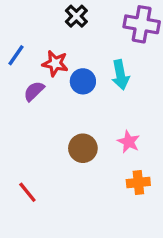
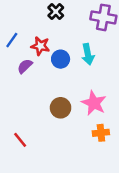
pink star: (129, 142) -> (94, 103), size x1.5

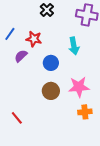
blue circle: (61, 59) -> (51, 63), moved
pink star: (94, 103) -> (79, 87), turned -30

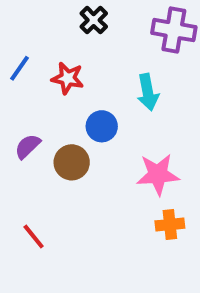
purple semicircle: (21, 56) -> (28, 146), moved
brown circle: (51, 91) -> (72, 162), moved

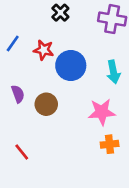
cyan arrow: (148, 92) -> (113, 72), moved
blue circle: (102, 126) -> (71, 65), moved, size x1.5
purple semicircle: (28, 146) -> (18, 94), turned 114

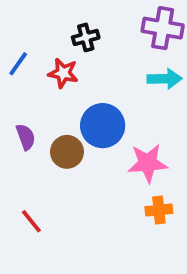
black cross: (60, 13) -> (86, 37), moved, turned 30
blue circle: (71, 65) -> (103, 126), moved
cyan arrow: (113, 72) -> (165, 79), moved, turned -80

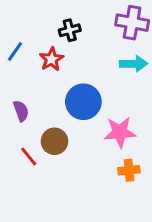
red star: (63, 73) -> (51, 59), turned 30
brown circle: (67, 152) -> (54, 141), moved
red line: (31, 221) -> (29, 157), moved

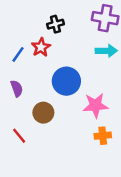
blue line: (15, 52) -> (18, 54), moved
red line: (29, 157) -> (19, 136), moved

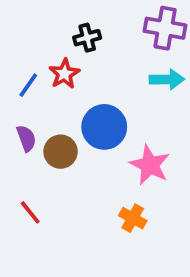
pink star: (95, 105) -> (150, 165), turned 30
brown circle: (43, 113) -> (61, 152), moved
orange cross: (103, 136) -> (133, 218), moved, turned 35

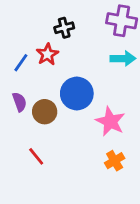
red line: (30, 212) -> (36, 156), moved
orange cross: (133, 218) -> (115, 161), moved, turned 30

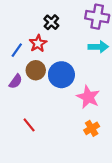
black cross: (64, 28) -> (51, 22), turned -32
purple semicircle: (19, 102) -> (16, 81), turned 56
brown circle: (45, 112) -> (36, 70), moved

